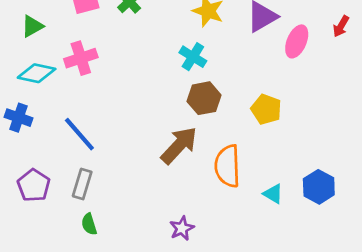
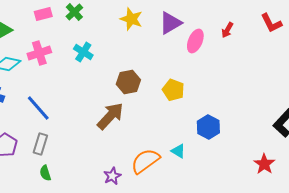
cyan cross: (193, 57) -> (83, 52), moved
orange semicircle: (228, 166) -> (145, 161), moved, turned 56
blue hexagon: (319, 187) -> (208, 127), moved

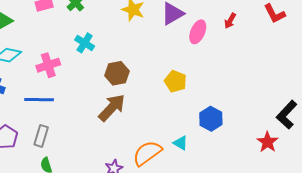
pink cross: (39, 53) -> (48, 65), moved
brown hexagon: (128, 82) -> (117, 73), moved
blue line: (38, 108) -> (39, 100), turned -48
red star: (264, 164) -> (267, 142), moved

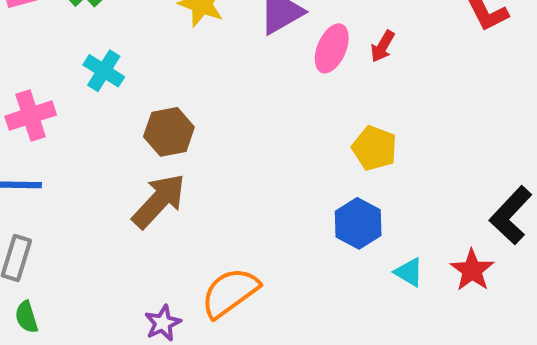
red arrow: (230, 21) -> (383, 46), moved
yellow pentagon: (176, 81) -> (374, 148), moved
cyan triangle: (181, 143) -> (409, 272), moved

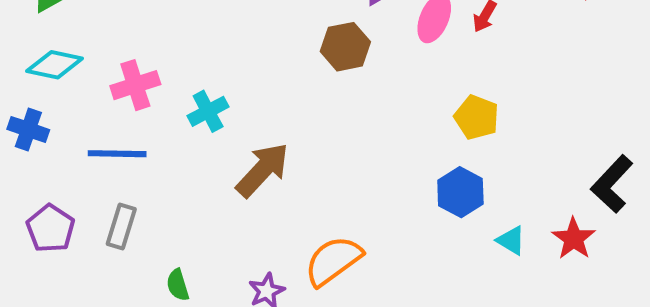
cyan cross: (104, 71) -> (208, 111), moved, turned 30
brown hexagon: (169, 132) -> (345, 47), moved
green semicircle: (27, 317) -> (178, 285), moved

